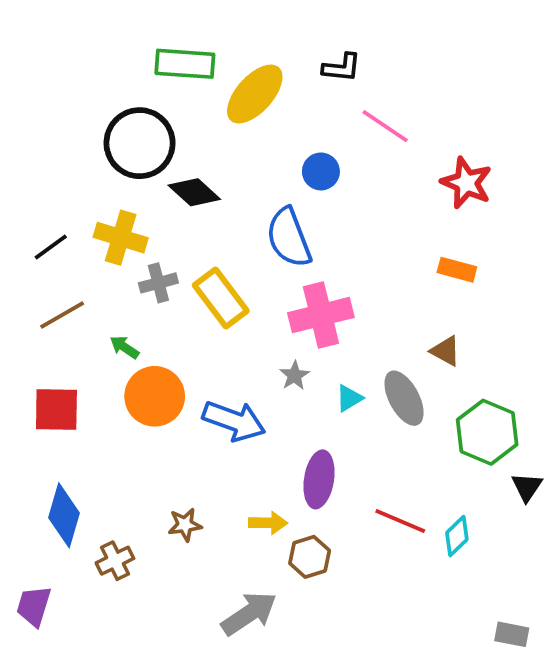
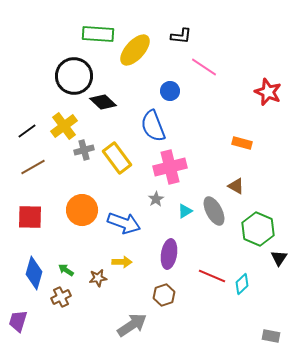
red star: (466, 183) -> (268, 92), moved
yellow cross: (121, 238) -> (64, 126), turned 36
green arrow: (124, 347) -> (66, 270), moved
yellow arrow: (268, 523) -> (122, 262), moved

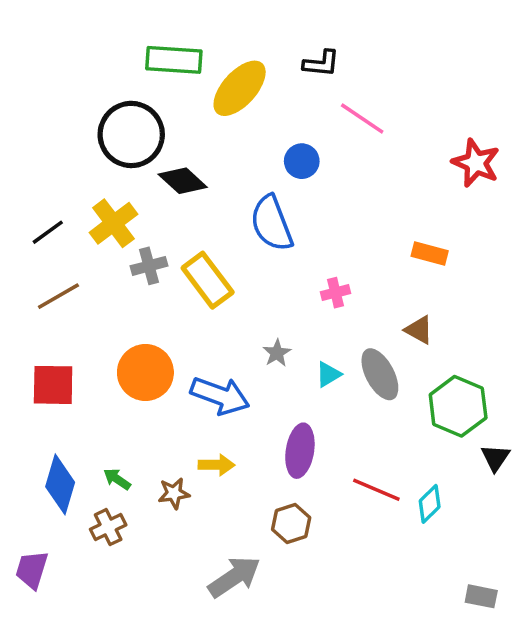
pink cross: (170, 167) -> (335, 293), moved, size x0.5

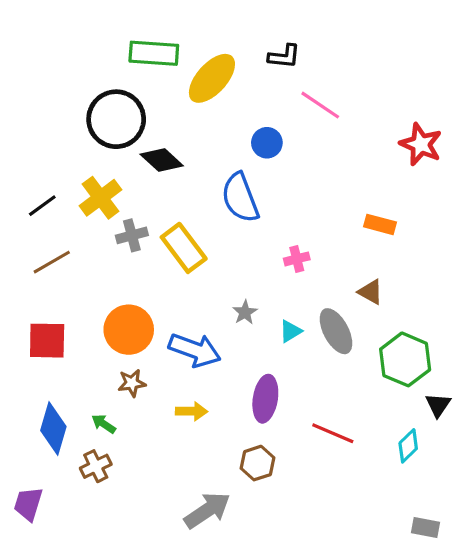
brown star: (174, 493) -> (132, 383), moved
cyan diamond: (430, 504) -> (408, 446), moved

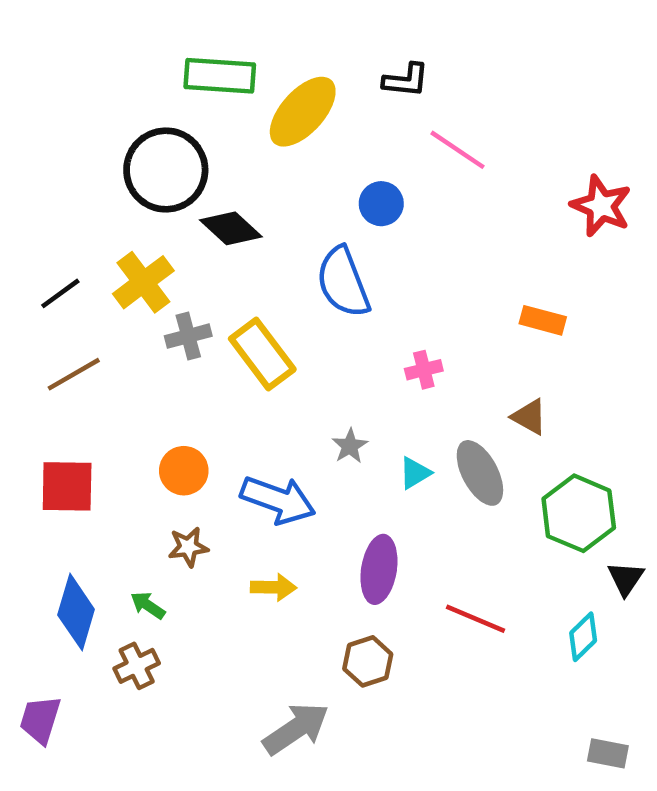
orange circle: (129, 330) -> (184, 471), size x0.7

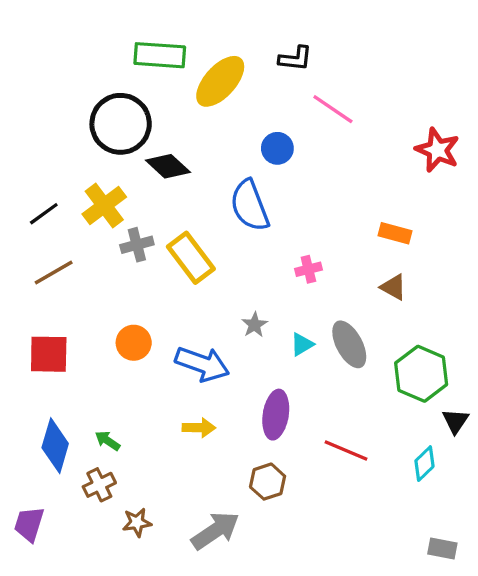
brown triangle: (529, 417) -> (393, 287), moved
brown star: (188, 547) -> (137, 522), moved

